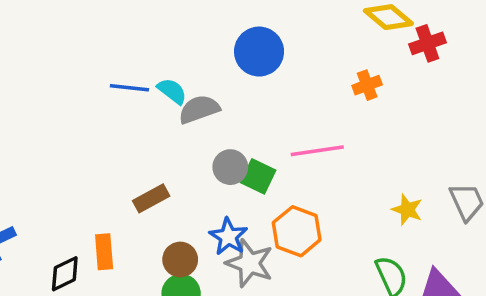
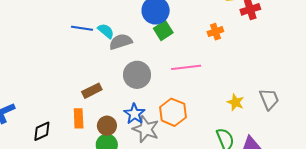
gray circle: (230, 167) -> (137, 75), size x1.4
green square: (258, 176) -> (163, 31), moved, turned 30
orange rectangle: (104, 252) -> (79, 118), moved

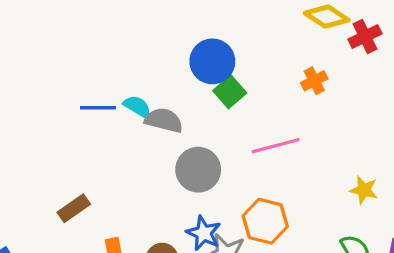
gray semicircle: (121, 42) -> (164, 120), turned 40
brown rectangle: (92, 91) -> (74, 208), moved

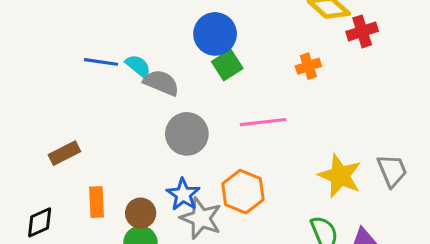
yellow star: (364, 190) -> (340, 176), size x1.6

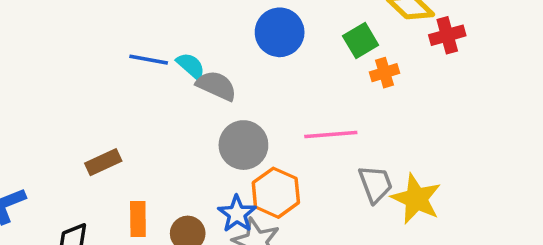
green square: (227, 65) -> (361, 41), moved
gray trapezoid: (392, 171) -> (375, 184), moved
orange hexagon: (243, 192) -> (276, 193), moved

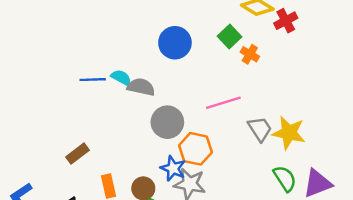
orange cross: (385, 73) -> (250, 54), turned -30

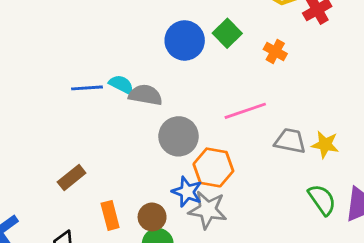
green square: (229, 37) -> (227, 33), moved
gray trapezoid: (260, 129) -> (290, 141), turned -44
yellow star: (289, 133) -> (325, 145), size x0.7

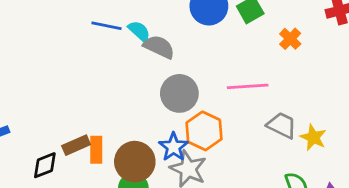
brown rectangle: (72, 178) -> (76, 145), moved
brown circle: (152, 217) -> (135, 162), size x1.5

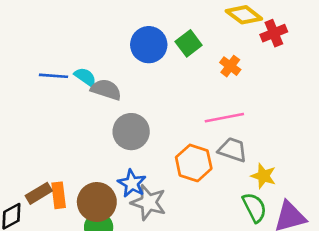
pink line: (248, 86) -> (224, 118), moved
orange hexagon: (204, 131) -> (194, 163), moved
yellow star: (313, 137) -> (263, 176), moved

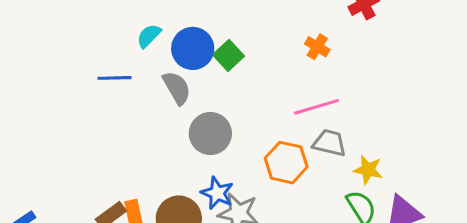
green square: (189, 43) -> (229, 55), moved
blue circle: (149, 45) -> (193, 48), moved
cyan semicircle: (85, 77) -> (149, 36), moved, turned -75
gray semicircle: (106, 90) -> (177, 88), turned 48

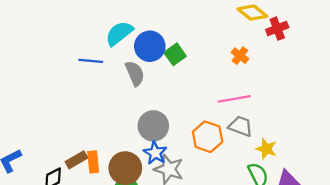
cyan semicircle: (149, 36) -> (119, 33), size x1.5
gray circle: (210, 133) -> (153, 126), moved

